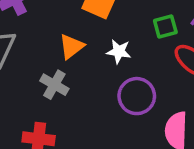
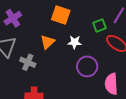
gray cross: (54, 85) -> (28, 62), moved

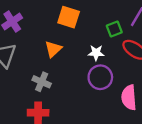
white star: (75, 42) -> (96, 53), moved
gray cross: (28, 62) -> (42, 82), moved

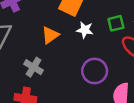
white star: (96, 53) -> (85, 30), moved

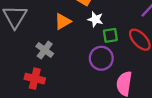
green square: (116, 23) -> (110, 35), moved

